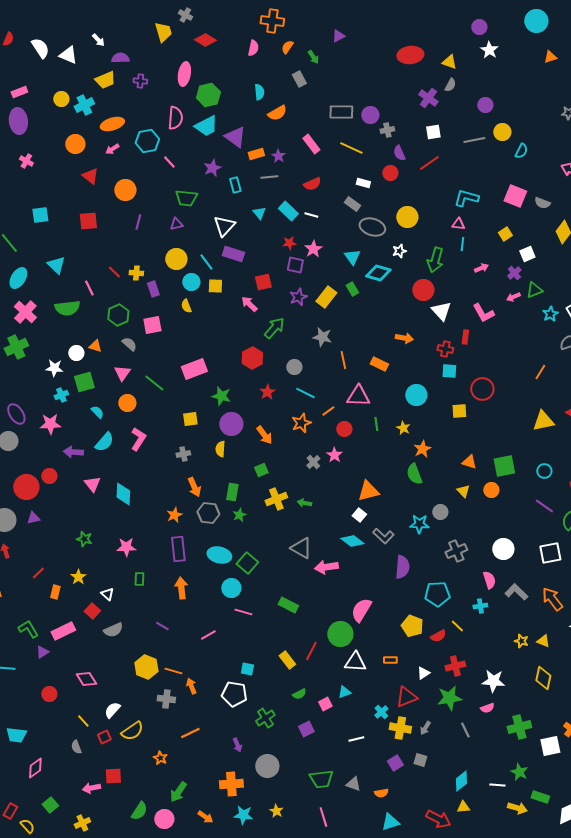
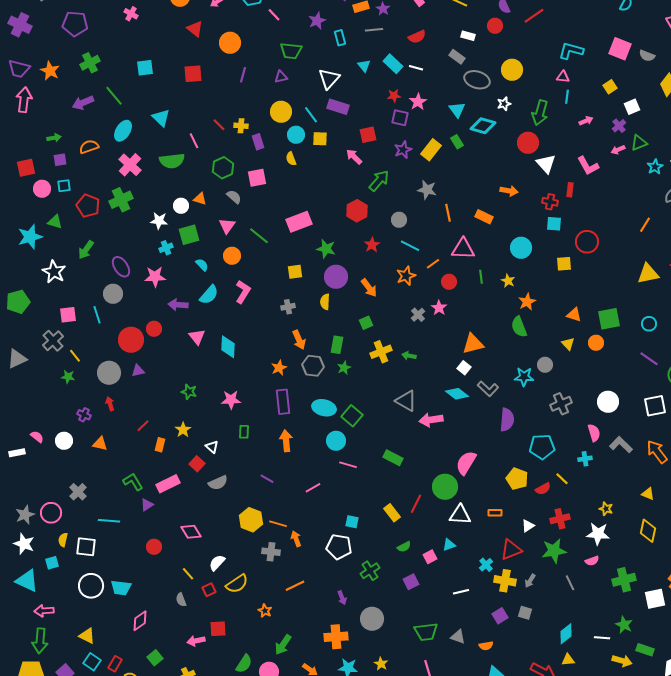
yellow star: (521, 641) -> (606, 509), moved

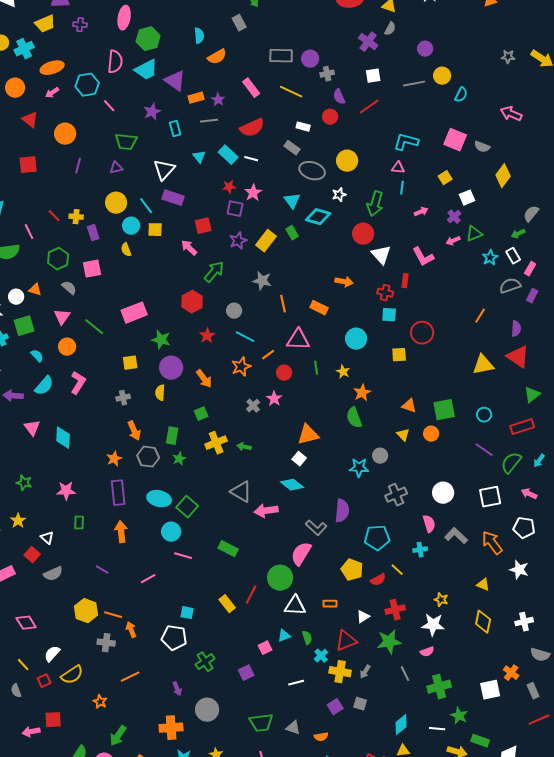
red semicircle: (417, 37) -> (252, 128), size x1.4
gray L-shape: (488, 389) -> (316, 528), moved
green semicircle: (404, 547) -> (307, 638), moved, turned -80
green cross: (624, 580) -> (439, 687), moved

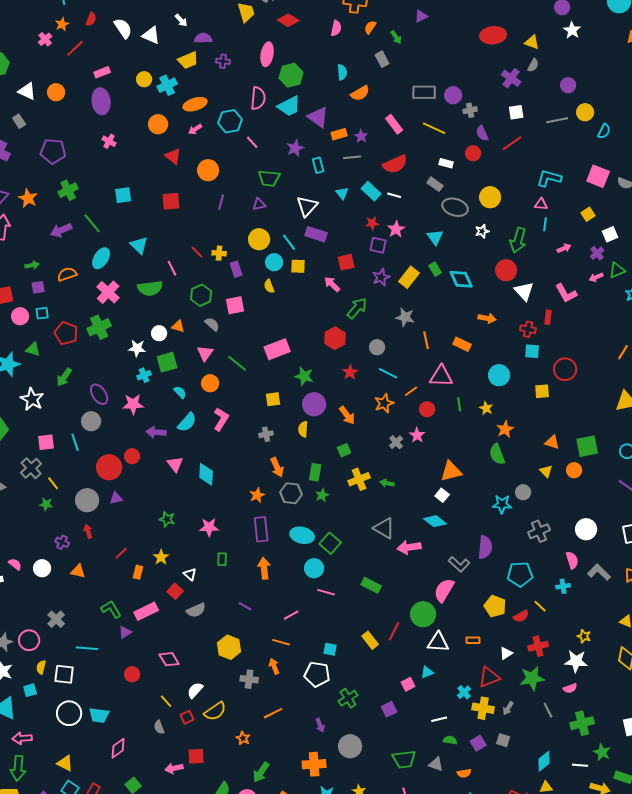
cyan diamond: (318, 217) -> (461, 279), moved, turned 50
orange line: (113, 615) -> (281, 642), moved
green semicircle: (307, 638) -> (450, 740), moved, turned -64

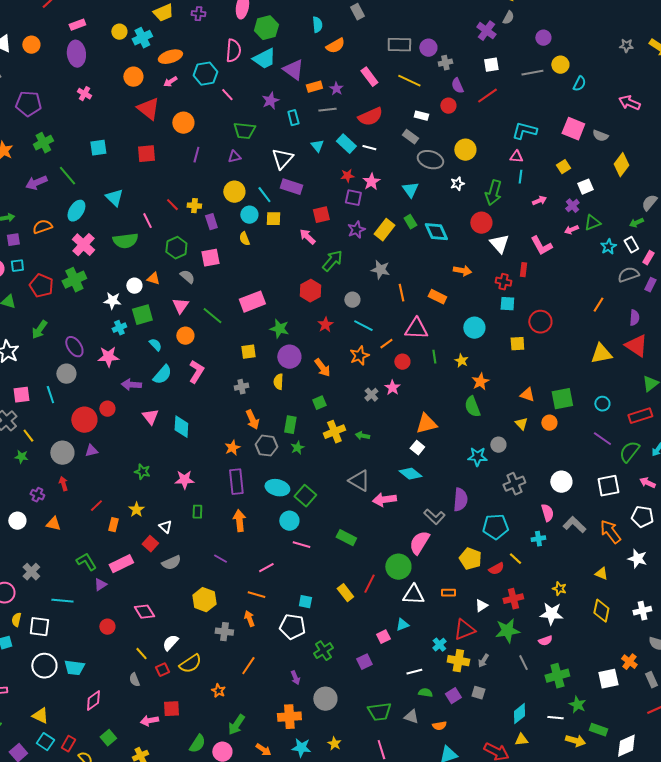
red triangle: (173, 156) -> (148, 109), size x1.4
orange line: (273, 713) -> (248, 666), turned -30

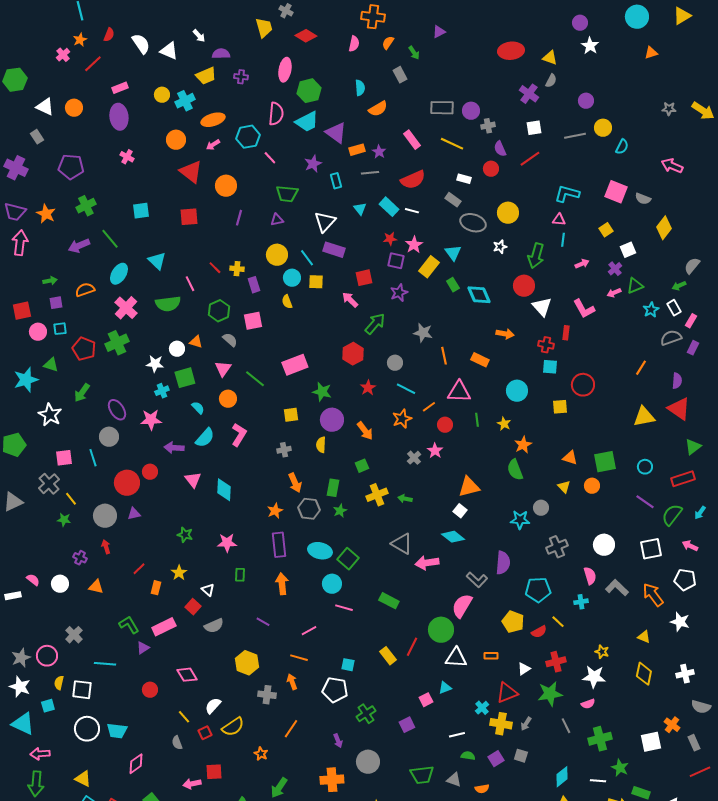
yellow rectangle: (384, 230) -> (429, 267), moved

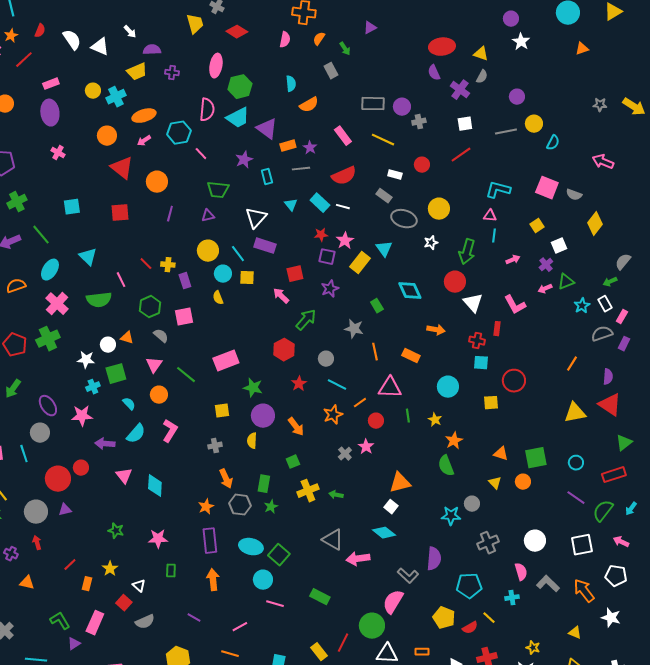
purple semicircle: (500, 149) -> (434, 73), moved
green rectangle: (453, 285) -> (377, 306), moved
pink rectangle: (164, 627) -> (95, 623), turned -40

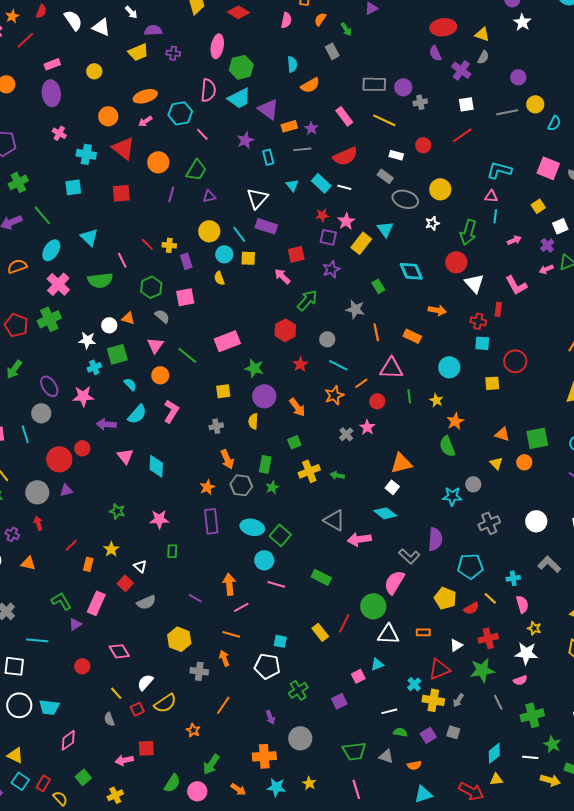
cyan cross: (116, 97) -> (86, 154), moved, turned 36
green trapezoid: (218, 190) -> (196, 170), moved, turned -65
pink semicircle: (521, 572) -> (522, 604), moved
orange arrow: (213, 580) -> (229, 584), moved

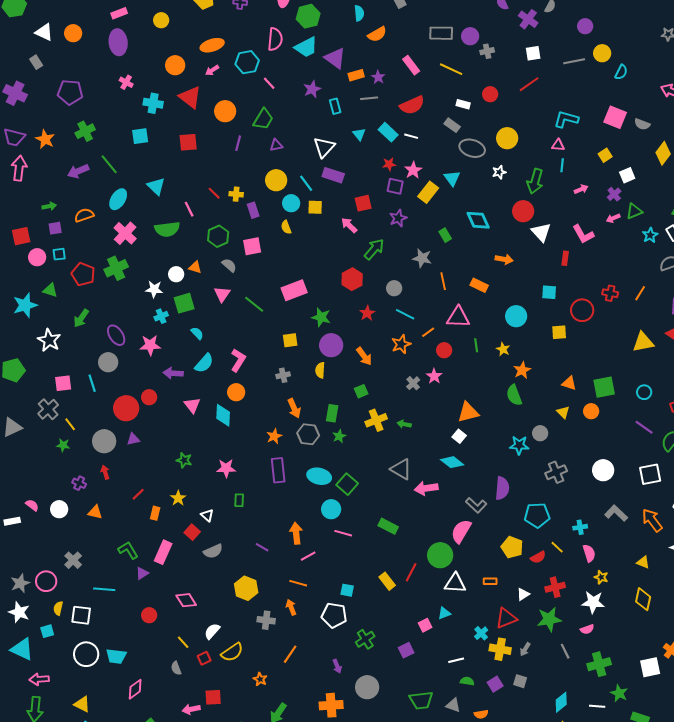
red cross: (478, 321) -> (610, 293), moved
orange circle: (160, 375) -> (236, 392), moved

